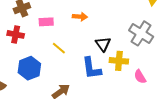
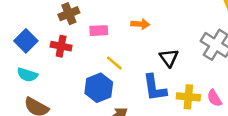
yellow cross: (119, 61) -> (188, 97), moved
blue hexagon: (29, 68) -> (99, 88), moved

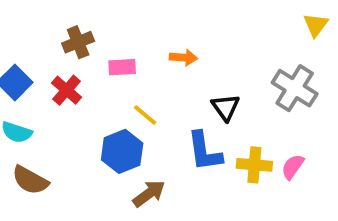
red cross: (61, 46) -> (67, 90), turned 30
pink semicircle: (214, 98) -> (293, 167), turned 66

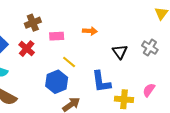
gray cross: (295, 88) -> (150, 48), size x0.7
black triangle: (226, 107) -> (120, 52), moved
yellow cross: (254, 165) -> (124, 99), moved

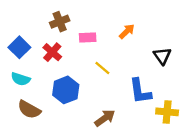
orange arrow: (90, 31) -> (127, 31), turned -48
blue hexagon: (57, 82) -> (66, 90), moved

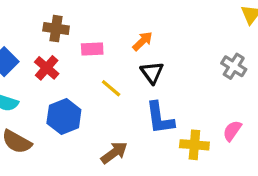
brown cross: (60, 22) -> (56, 29), turned 30
black triangle: (162, 56) -> (152, 73), moved

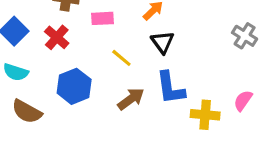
brown arrow: (114, 153) -> (131, 99), moved

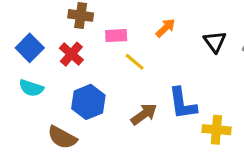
black triangle: (163, 42) -> (215, 42), moved
yellow line: (121, 58) -> (135, 62), moved
brown semicircle: (27, 112) -> (62, 137), moved

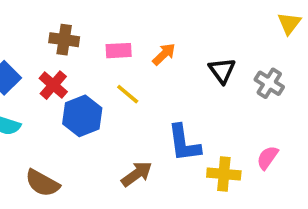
pink rectangle: (116, 36) -> (119, 51), moved
blue hexagon: (88, 102) -> (82, 116), moved
brown arrow: (144, 114) -> (137, 174), moved

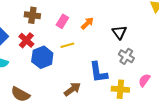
pink rectangle: (119, 51) -> (62, 21), turned -56
gray cross: (269, 83) -> (126, 56), moved
yellow line: (128, 94) -> (67, 45), turned -56

